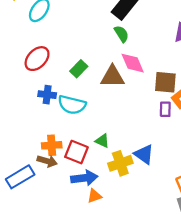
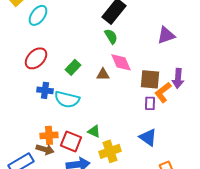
brown triangle: (112, 77) -> (103, 74), size x0.6
blue triangle: (144, 154) -> (148, 137), moved

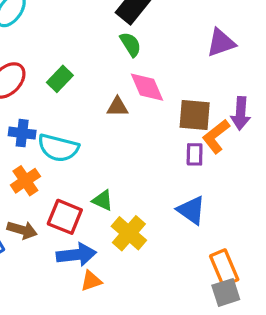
green rectangle: (73, 67) -> (60, 79), moved
orange cross: (49, 135) -> (25, 181), moved, turned -30
yellow cross: (110, 151) -> (129, 233), turned -30

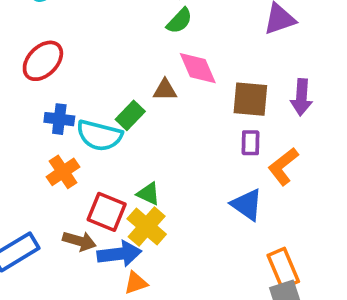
green semicircle: (131, 44) -> (179, 21), turned 75
green rectangle: (60, 79) -> (130, 115), moved
orange L-shape: (216, 136) -> (283, 166), moved
brown arrow: (22, 230) -> (79, 241), moved
yellow cross: (129, 233) -> (147, 226), moved

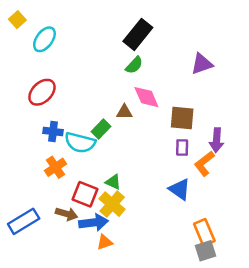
purple arrow: (301, 97) -> (217, 140), moved

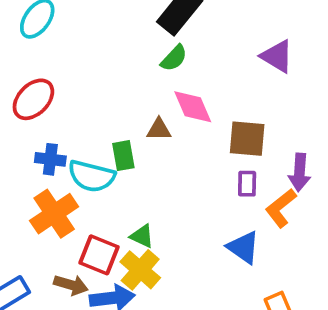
purple triangle: (202, 64) -> (277, 56), turned 50
green rectangle: (101, 129) -> (123, 156), turned -54
orange cross: (56, 167) -> (54, 214), size x1.4

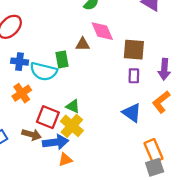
orange L-shape: (281, 208) -> (161, 102), moved
orange cross: (54, 214) -> (22, 93), size x0.7

